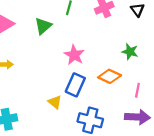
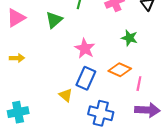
green star: (130, 52) -> (129, 38), moved
pink line: (137, 90) -> (139, 84), moved

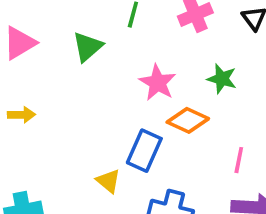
pink star: (85, 49) -> (158, 83), moved
orange diamond: (120, 70) -> (188, 120), moved

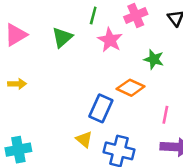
pink star: (158, 83) -> (110, 40), moved
yellow triangle: (108, 181) -> (84, 139), moved

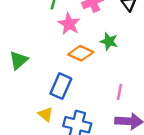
green triangle: (62, 37) -> (19, 60), moved
orange diamond: (131, 88) -> (81, 53), moved

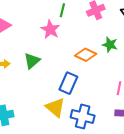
pink star: (69, 24) -> (50, 29), moved
yellow triangle: (46, 114) -> (55, 107), size x1.5

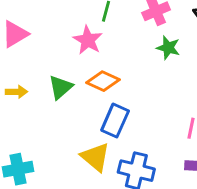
green star: (110, 45) -> (168, 48), moved
orange diamond: (86, 55) -> (103, 81), moved

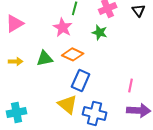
green star: (168, 48) -> (100, 32), moved
green triangle: (60, 87) -> (45, 58), turned 30

